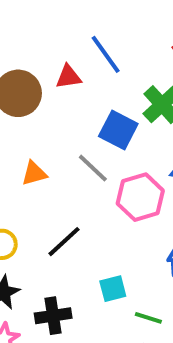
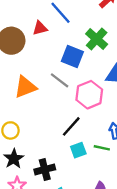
orange triangle: (34, 173) -> (25, 87), size x1.5
black line: (64, 242) -> (71, 126), moved
green line: (148, 318) -> (102, 148), moved

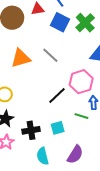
blue square: (72, 57) -> (60, 22), moved
pink hexagon: (89, 95) -> (81, 82), moved
cyan square: (78, 150) -> (58, 128), moved

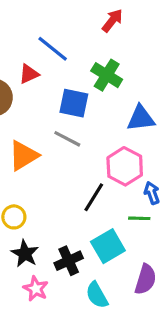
blue square: (60, 22) -> (74, 103), moved
cyan square: (58, 128) -> (108, 246), size x1.5

